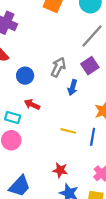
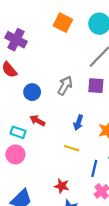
purple square: (90, 66) -> (96, 86), turned 35
blue arrow: (73, 87) -> (78, 123), moved
blue line: (93, 137) -> (94, 168), moved

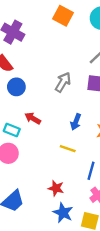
blue circle: (32, 92) -> (16, 87), moved

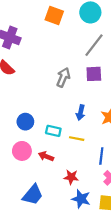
blue circle: (16, 87) -> (25, 122), moved
red arrow: (33, 118) -> (46, 156), moved
cyan rectangle: (12, 130) -> (53, 131), moved

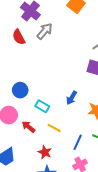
gray arrow: (63, 77) -> (45, 31), moved
yellow line: (77, 139) -> (54, 128), moved

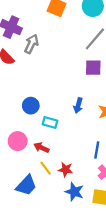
blue circle: (20, 90) -> (31, 106), moved
yellow line: (54, 128) -> (46, 168), moved, turned 40

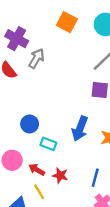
blue arrow: (78, 105) -> (80, 129), size x1.5
red star: (66, 170) -> (60, 175), moved

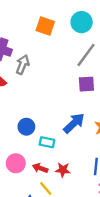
blue arrow: (80, 129) -> (74, 123), turned -145

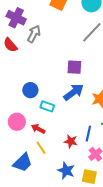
purple square: (86, 84) -> (74, 67), moved
red star: (63, 170) -> (71, 141), moved

